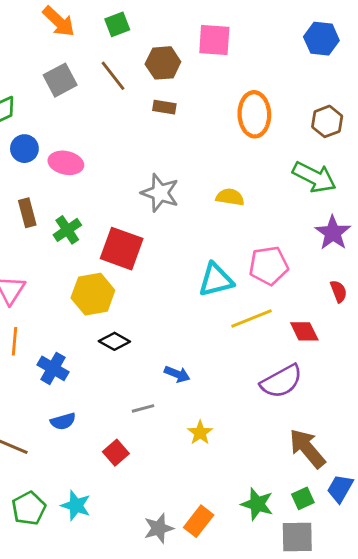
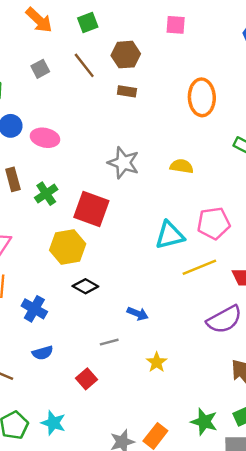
pink square: (214, 40) -> (176, 25), moved, size x0.7
gray square: (60, 80) -> (40, 69), size x0.7

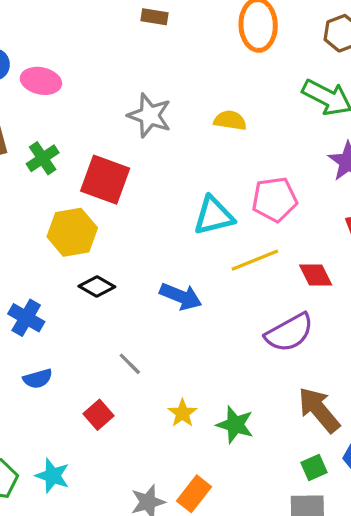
blue arrow: (138, 314) -> (181, 296), moved, size x1.4
gray line: (109, 342) -> (130, 364), turned 60
yellow star: (157, 362) -> (182, 413), moved
green star: (204, 422) -> (235, 425), moved

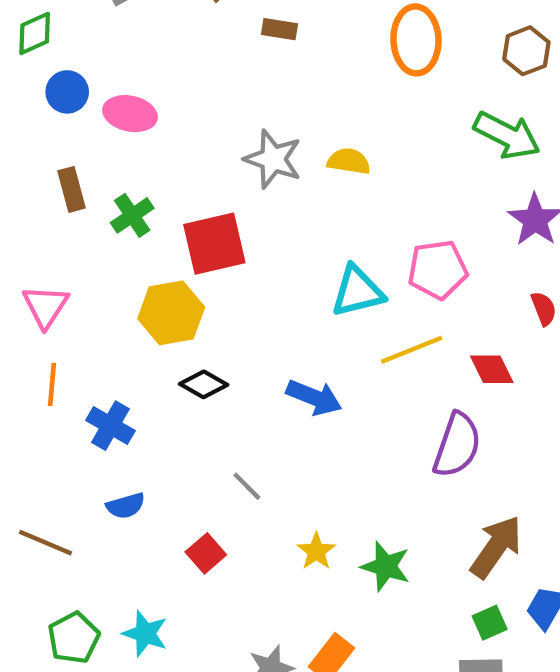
yellow semicircle: (230, 120) -> (349, 161), moved
red square: (105, 180) -> (214, 244), turned -33
purple semicircle: (289, 333) -> (457, 445), turned -42
brown arrow: (319, 410) -> (496, 547), turned 75

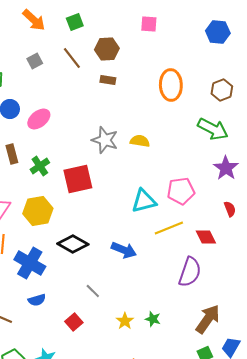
pink ellipse: (130, 114) -> (39, 119), turned -50
yellow hexagon: (171, 313) -> (38, 211), moved
black diamond: (204, 384) -> (73, 244), size x1.4
blue cross: (110, 426) -> (30, 263), size x1.4
green star: (386, 566) -> (153, 319), moved, size x0.7

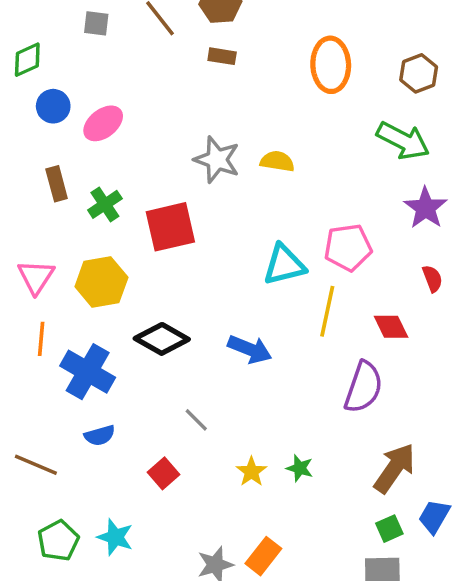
gray square: (35, 61) -> (96, 23), turned 35
yellow line: (169, 228) -> (327, 311), turned -56

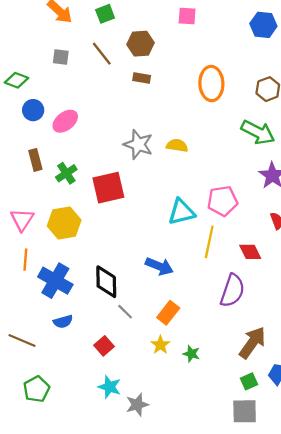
green diamond: (27, 60) -> (17, 80), turned 45
black diamond: (162, 339) -> (106, 282), moved, turned 60
green star: (300, 468) -> (191, 354), moved
cyan star: (115, 537) -> (110, 387), moved
orange rectangle: (263, 556) -> (168, 313), moved

